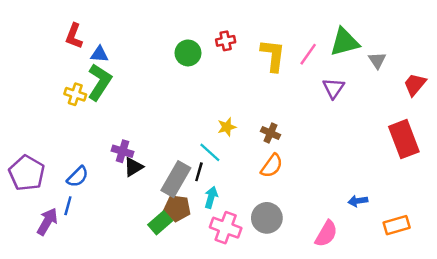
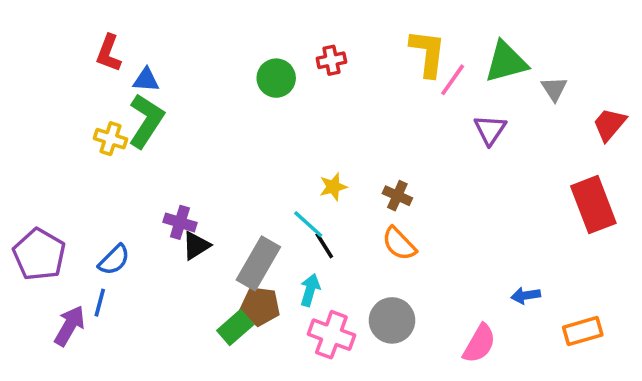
yellow L-shape: (273, 55) -> (428, 53), moved
orange semicircle: (272, 166) -> (399, 244), turned 100
black line: (199, 172) -> (324, 246), moved, turned -48

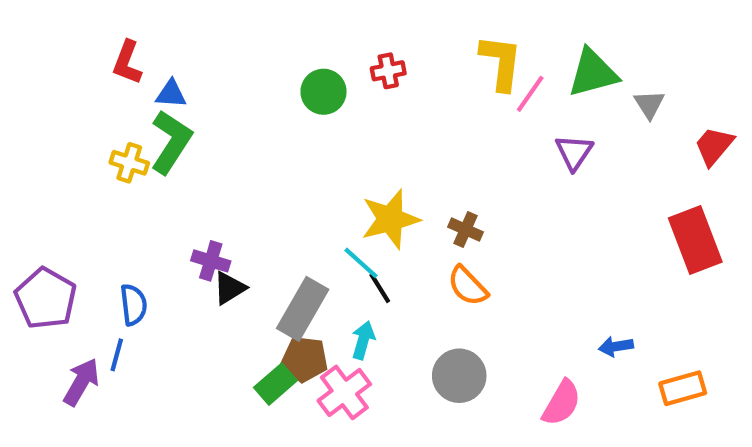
yellow star: (333, 187) -> (390, 219), size x1.8
blue semicircle: (114, 260) -> (133, 305), turned -52
pink cross: (331, 335) -> (344, 392), moved, turned 33

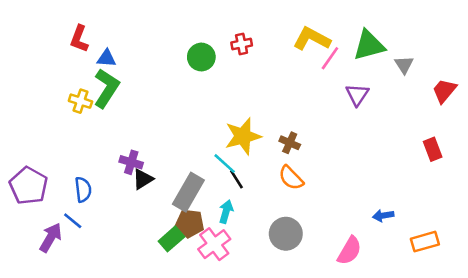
yellow L-shape: (501, 62) -> (312, 39), turned -69
red rectangle: (695, 240) -> (433, 149), size x0.6
blue line: (117, 355) -> (73, 221), turned -66

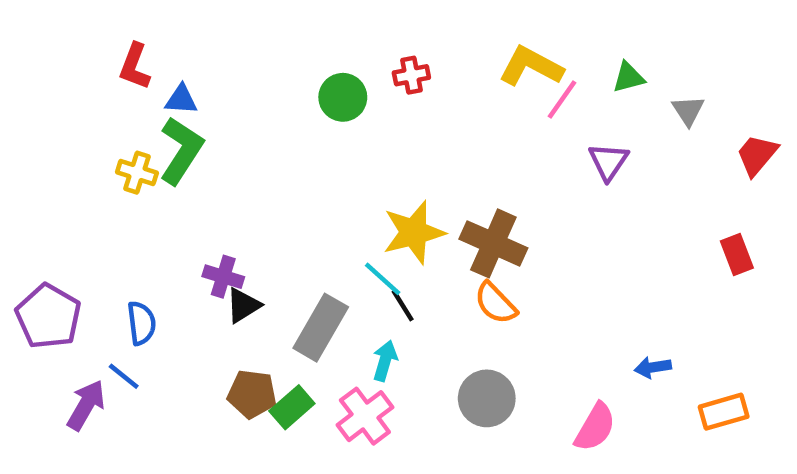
green triangle: (369, 45) -> (628, 77), size x0.6
brown cross: (290, 143) -> (493, 243), size x1.8
brown pentagon: (190, 223) -> (252, 394), moved

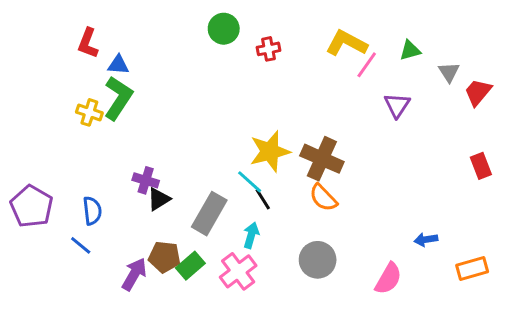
green circle: (343, 97) -> (224, 29), moved
red trapezoid: (757, 155) -> (478, 92), moved
purple arrow: (86, 405) -> (134, 274), moved

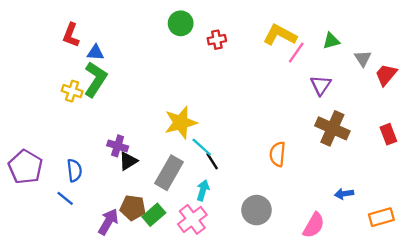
yellow star: (270, 151) -> (181, 123), moved
brown cross: (322, 159) -> (332, 128), moved
orange semicircle: (323, 198) -> (278, 154), moved, turned 50

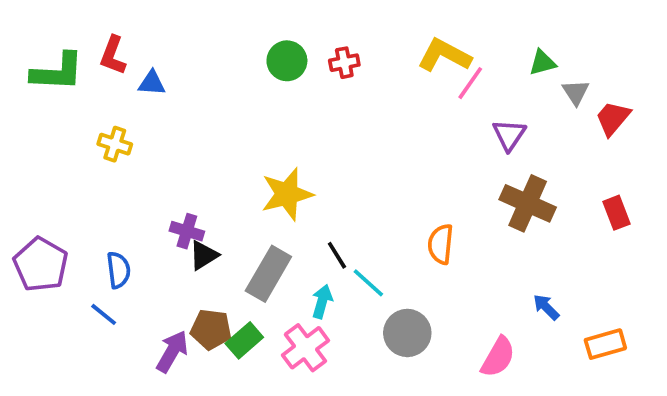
green circle: (181, 23) -> (287, 61), moved
green triangle: (331, 41) -> (542, 63), moved
green L-shape: (95, 79) -> (57, 72), moved, turned 60
cyan line: (202, 147) -> (368, 283), moved
blue arrow: (344, 194) -> (546, 307), turned 54

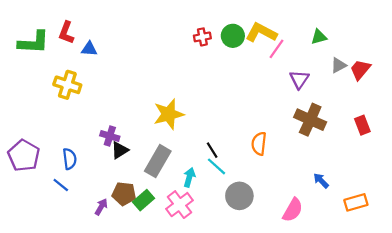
green circle: (287, 61) -> (233, 36), moved
gray triangle: (576, 92) -> (338, 65), moved, turned 35
yellow cross: (115, 144) -> (67, 85), size x1.4
black line: (337, 255) -> (212, 150), moved
purple arrow: (172, 351) -> (101, 207), size x0.7

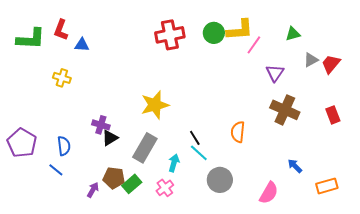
yellow L-shape: (261, 33) -> (240, 30), turned 148
red cross: (202, 37) -> (170, 35), moved, size x1.8
yellow cross: (67, 85) -> (62, 78), size x0.7
pink cross: (180, 205) -> (165, 188), size x0.7

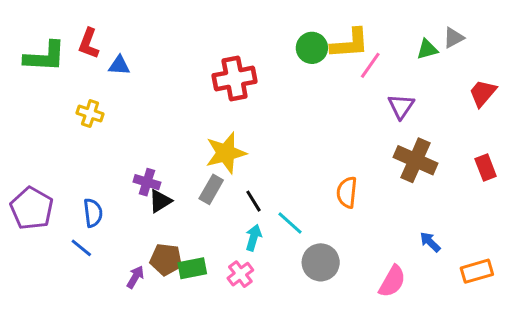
red cross: (170, 35) -> (235, 79), moved
gray triangle: (311, 60) -> (453, 38), moved
black line: (195, 138) -> (254, 201), moved
gray rectangle: (145, 148) -> (211, 189), moved, size x0.7
green rectangle: (132, 184) -> (192, 268), turned 30

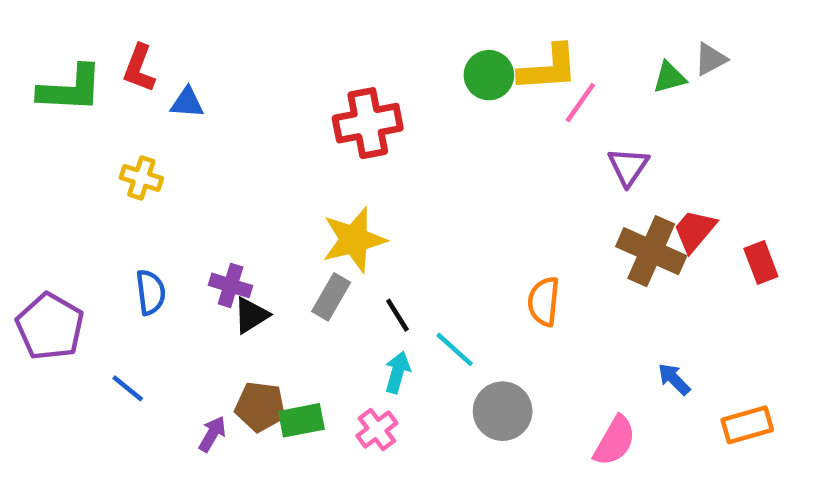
red trapezoid: (483, 93) -> (695, 231), moved
blue semicircle: (93, 213) -> (151, 292), moved

